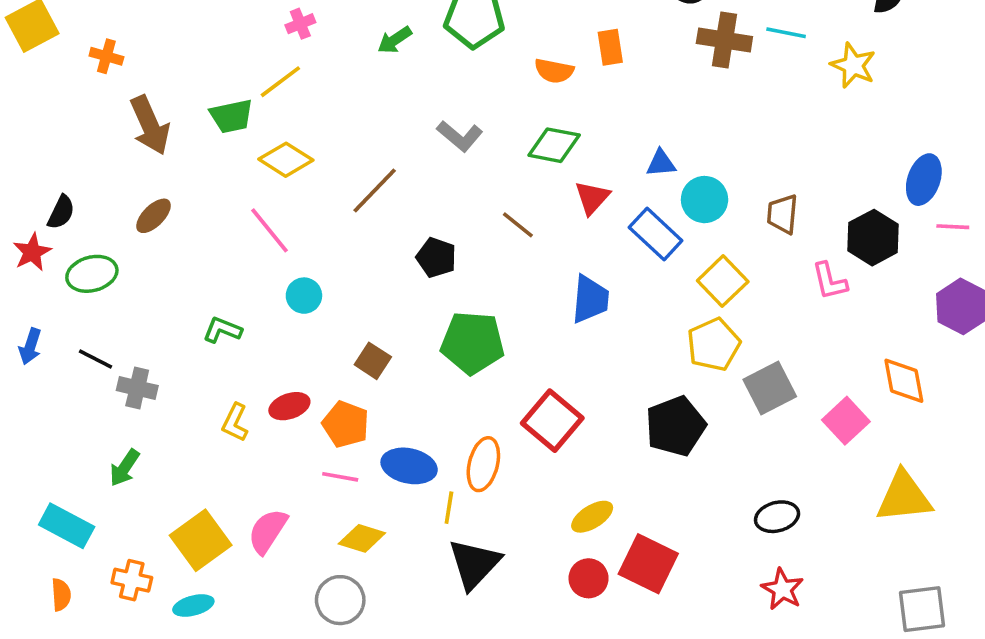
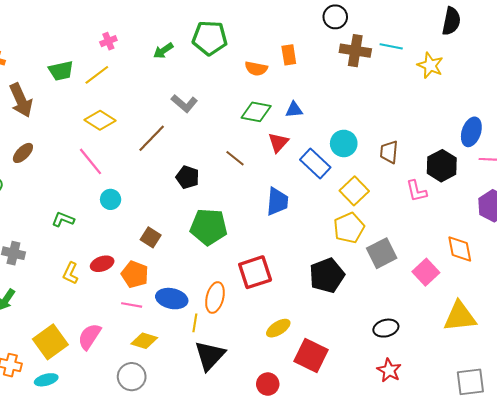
green trapezoid: (231, 116) -> (61, 71), moved
gray L-shape: (460, 136) -> (184, 103), moved
blue triangle: (661, 163) -> (294, 110), moved
red square: (552, 421) -> (255, 272), turned 32
red circle: (589, 578) -> (268, 384), moved

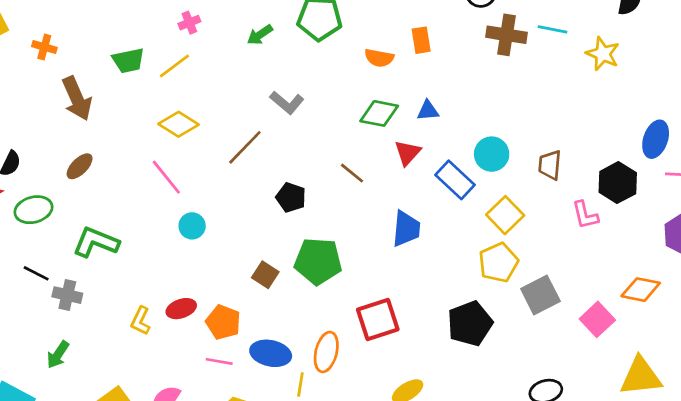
green L-shape: (63, 219) -> (96, 242), moved, size x1.6
brown square: (151, 237) -> (265, 275), moved
orange diamond: (460, 249) -> (641, 290), turned -68

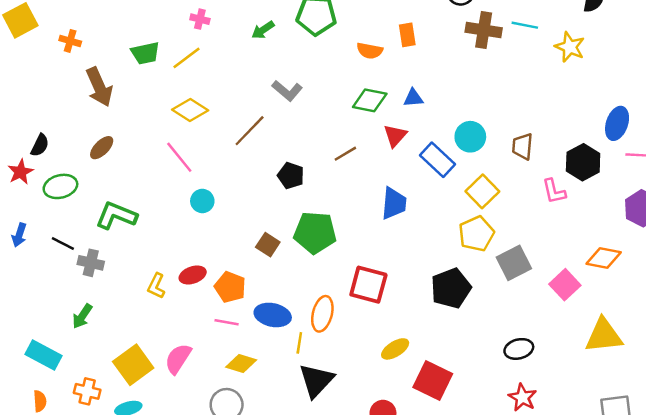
pink cross: (189, 23) -> (200, 19), turned 36
brown line: (352, 173) -> (345, 154), turned -70
red square: (378, 319) -> (368, 285), turned 33

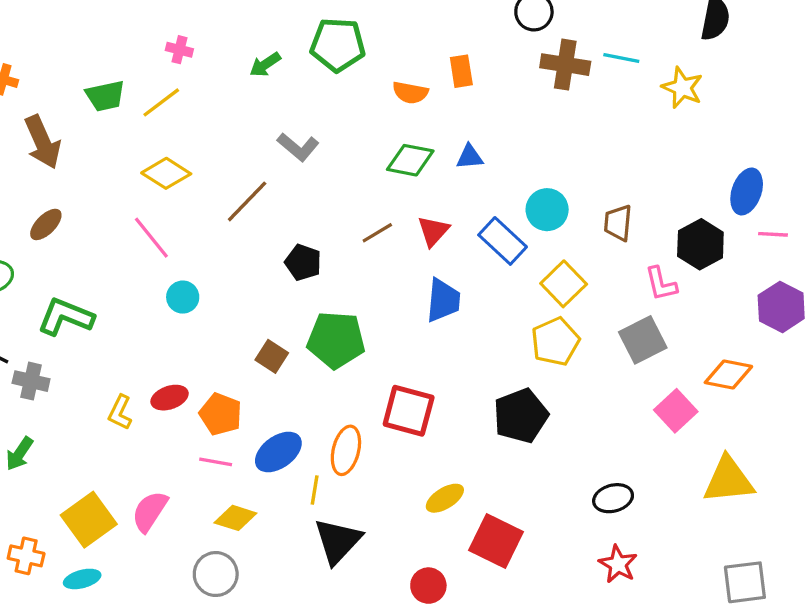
red triangle: (395, 136) -> (433, 231), moved
gray square: (514, 263) -> (643, 340), moved
blue ellipse: (273, 315) -> (278, 452), turned -48

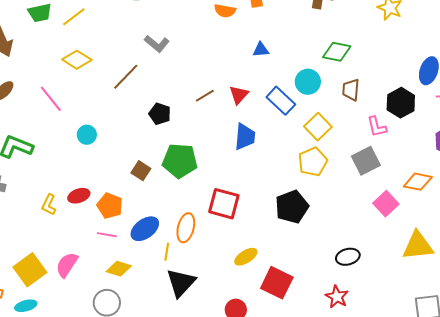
green diamond: (410, 160) -> (337, 52), moved
pink line: (151, 238) -> (51, 99), moved
red star: (618, 564) -> (337, 297), moved

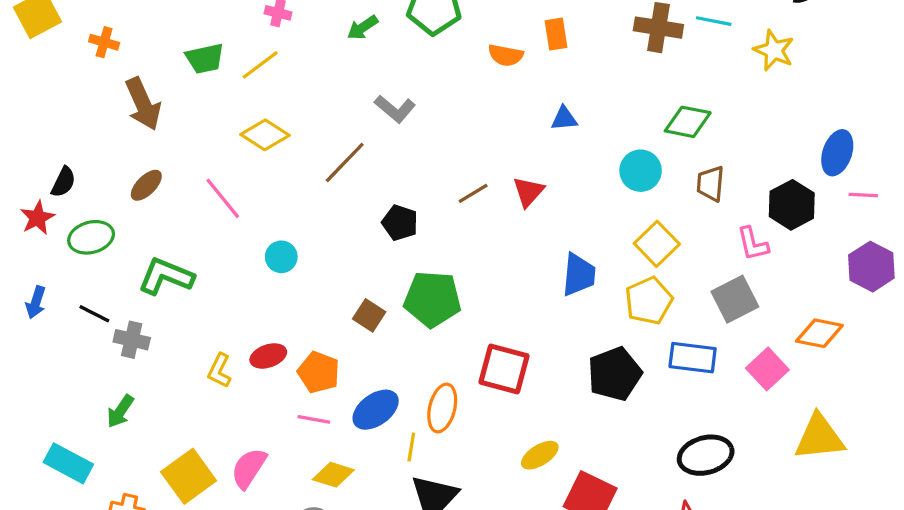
blue rectangle: (281, 101) -> (693, 358), moved, turned -36
blue trapezoid: (245, 137) -> (579, 275), moved
black ellipse: (348, 257) -> (706, 455), size x1.4

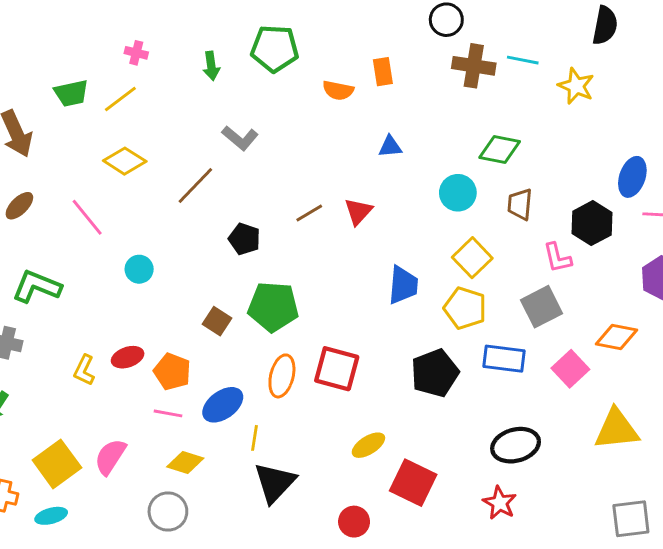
green arrow: (363, 28) -> (211, 66), turned -64
yellow pentagon: (649, 301) -> (465, 308), turned -30
orange ellipse: (442, 408) -> (282, 376), moved

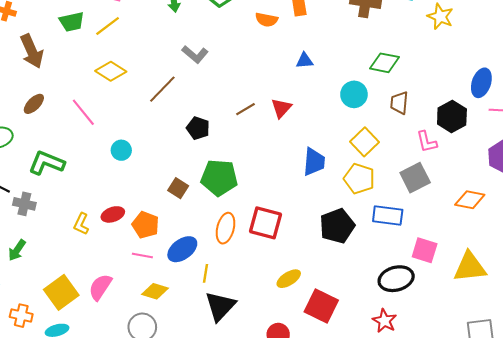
pink square: (570, 369) -> (425, 250), moved, turned -30

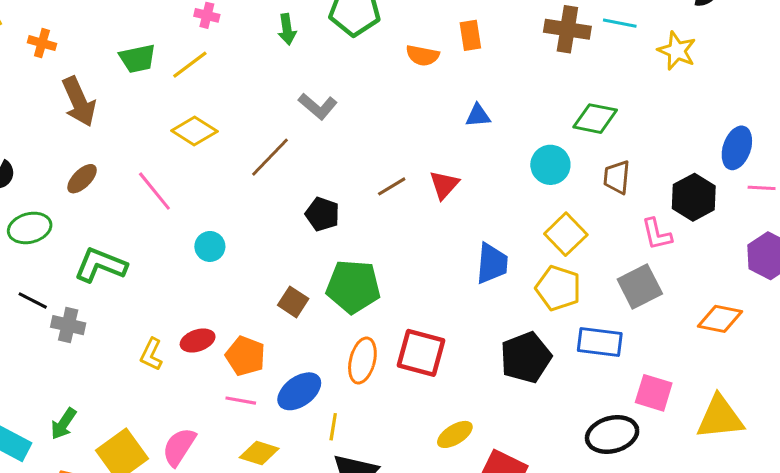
green arrow: (17, 250) -> (64, 424), moved

